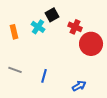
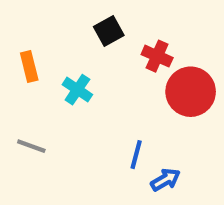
cyan cross: (38, 27) -> (77, 90), moved
blue line: (44, 76) -> (136, 155), moved

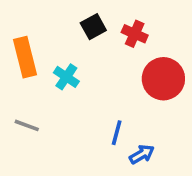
red cross: (157, 56) -> (135, 34), moved
orange rectangle: (29, 67) -> (25, 57), size x1.5

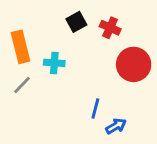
cyan cross: (66, 77) -> (54, 63), turned -30
gray line: (27, 125) -> (22, 85), moved, turned -66

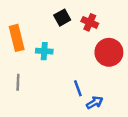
gray line: (22, 85) -> (18, 82), moved, turned -42
blue line: (95, 108) -> (78, 88), turned -35

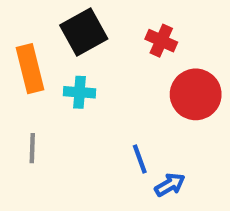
black square: (62, 18) -> (84, 32), moved, size x1.5

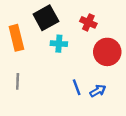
cyan cross: (80, 92) -> (59, 44), moved
blue arrow: (170, 185) -> (98, 91), moved

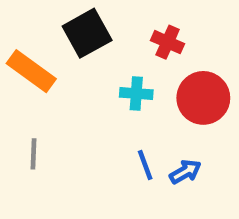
orange rectangle: (16, 38) -> (31, 71), turned -40
cyan cross: (59, 44) -> (136, 94), moved

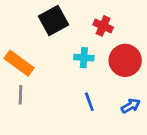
orange rectangle: (31, 71) -> (19, 63), moved
blue arrow: (185, 172) -> (131, 106), moved

